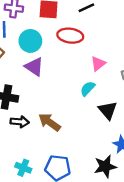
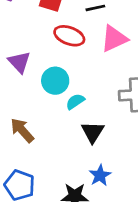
cyan circle: (30, 41) -> (55, 81), moved
pink triangle: (98, 64) -> (114, 39), moved, size x1.5

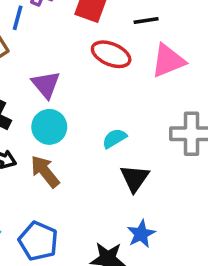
cyan circle: (55, 81) -> (49, 127), moved

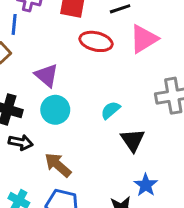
brown arrow: (45, 172) -> (58, 165), moved

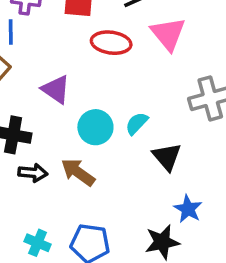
pink triangle: (144, 39) -> (168, 34), turned -32
cyan circle: (55, 110) -> (95, 127), moved
brown arrow: (58, 165) -> (78, 172), moved

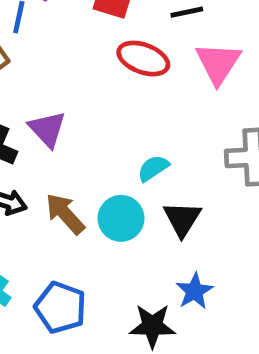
purple triangle: (56, 89) -> (47, 129), moved
cyan circle: (95, 127) -> (121, 218), moved

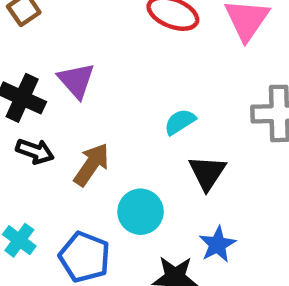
brown arrow: (65, 214) -> (92, 165), turned 75
cyan circle: (121, 218) -> (141, 212), moved

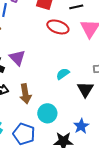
brown arrow: (92, 165) -> (25, 94), turned 138
black triangle: (207, 173) -> (85, 89), moved

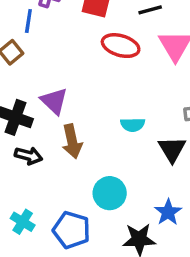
cyan semicircle: (63, 74) -> (133, 125), turned -144
brown arrow: (25, 94) -> (72, 141), moved

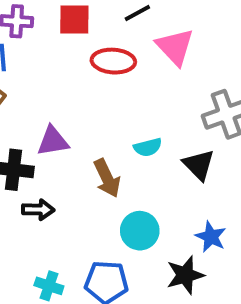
purple triangle: (54, 101) -> (53, 141), turned -40
brown arrow: (72, 141) -> (107, 178), moved

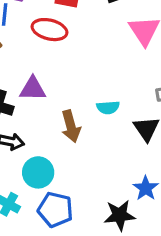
red ellipse: (113, 61) -> (49, 30), moved
cyan circle: (140, 231) -> (38, 172), moved

